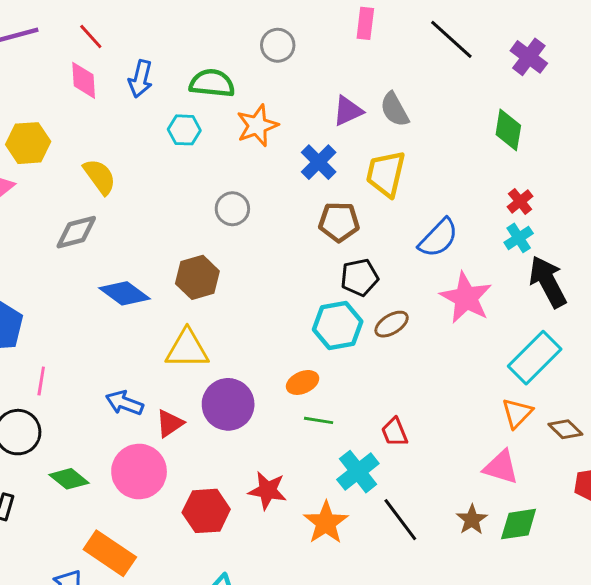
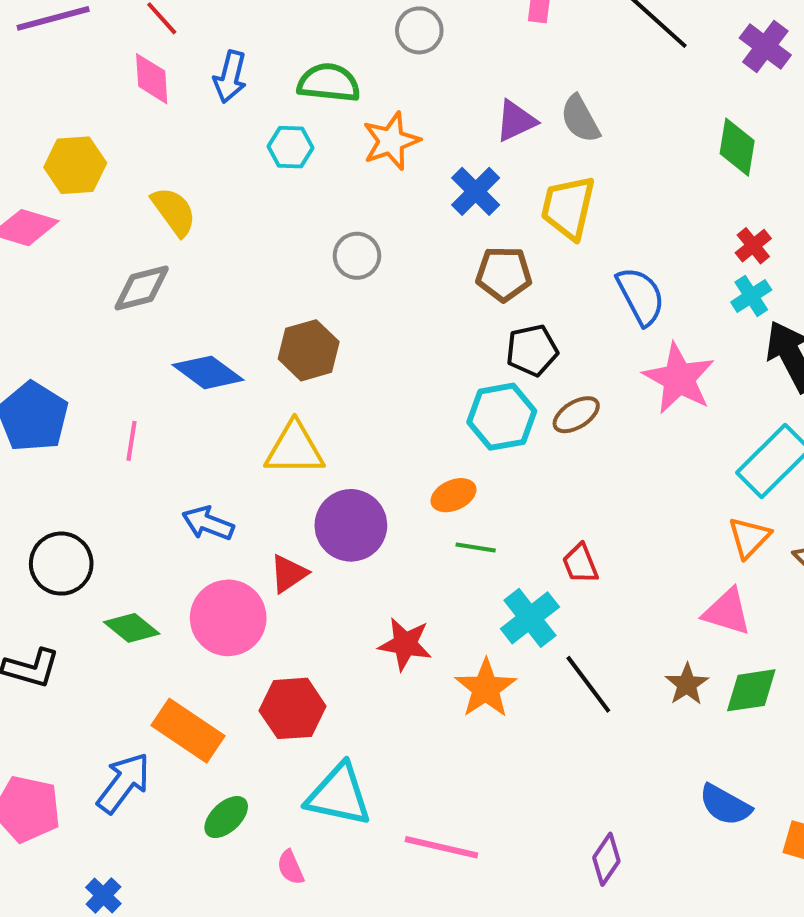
blue semicircle: (438, 238) -> (641, 296), turned -72
pink line: (41, 381) -> (132, 441), moved
red triangle: (170, 423) -> (289, 574), moved
red hexagon: (206, 511) -> (293, 708), moved

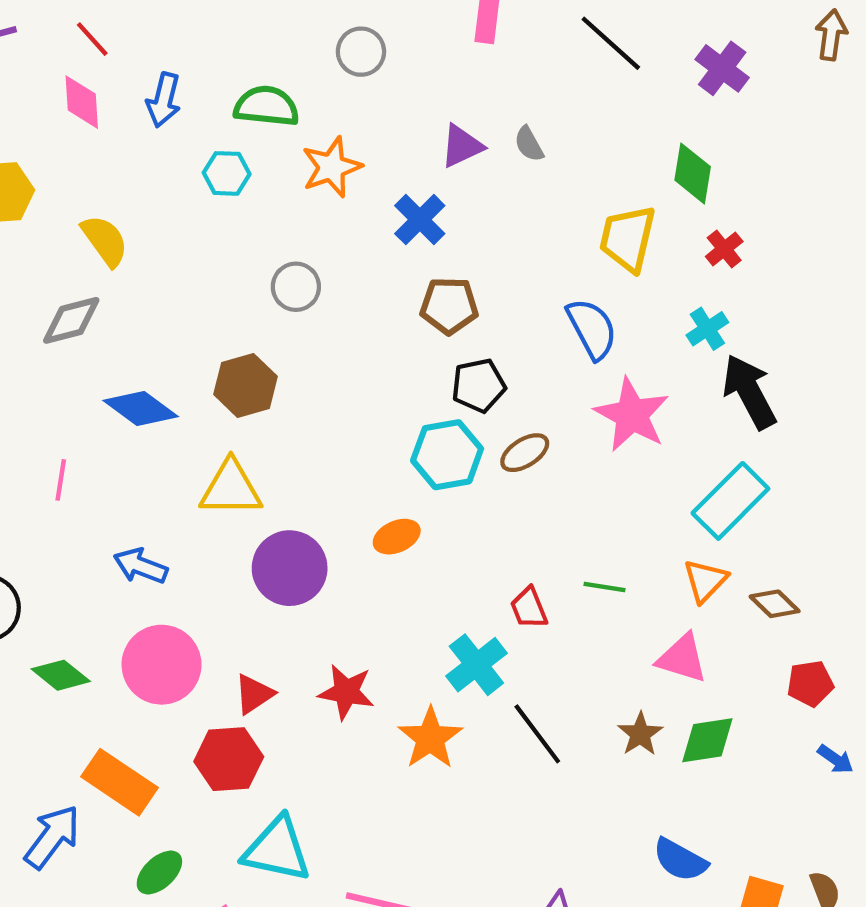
gray semicircle: (580, 119) -> (529, 144), size x0.7
yellow trapezoid: (568, 207) -> (628, 238), moved
red cross: (753, 246) -> (724, 249), moved
green line: (476, 547) -> (604, 587), moved
red triangle: (289, 574) -> (254, 694), moved

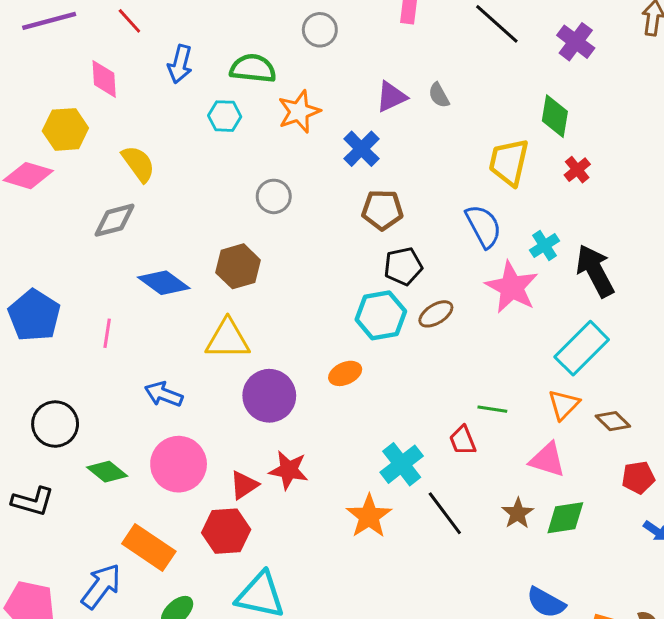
pink diamond: (82, 102) -> (104, 79), moved
cyan cross: (707, 329) -> (544, 246), moved
red trapezoid: (529, 608) -> (463, 440), moved
red star: (346, 692) -> (289, 470), moved

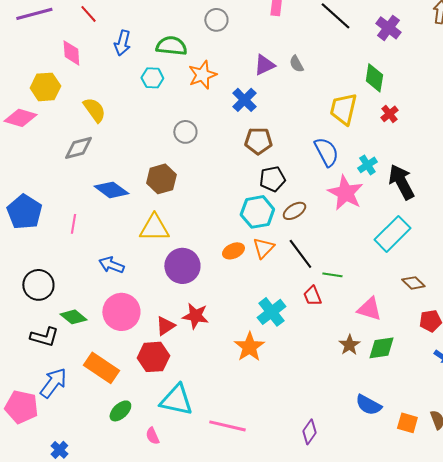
orange triangle: (564, 405) -> (263, 248), moved
black L-shape: (33, 501) -> (44, 337), moved
black line: (445, 513) -> (300, 254), moved
blue arrow: (101, 586) -> (53, 383), moved

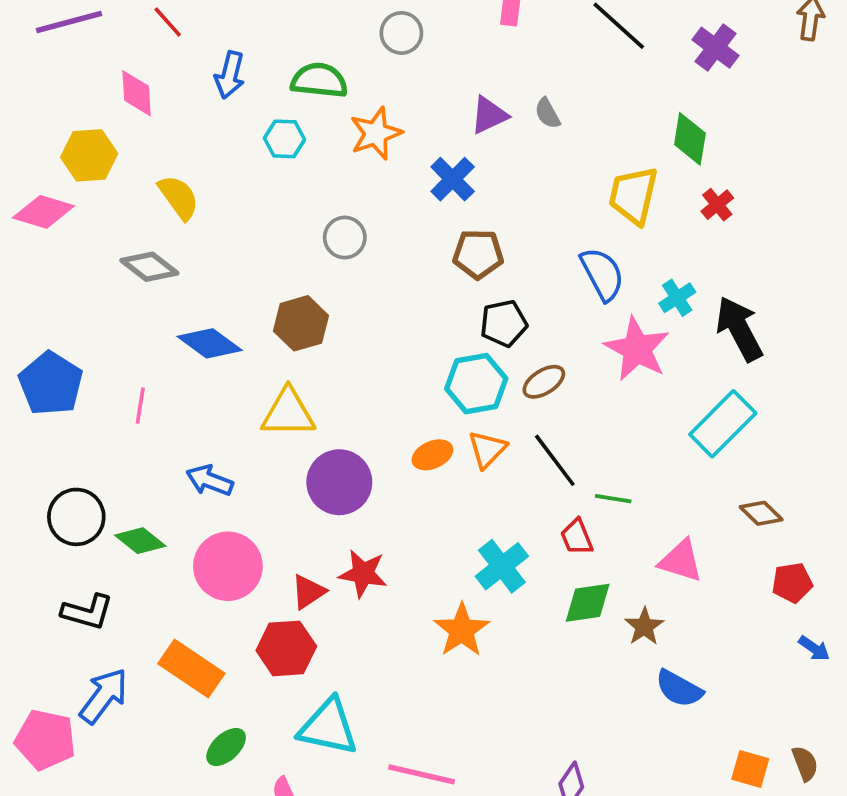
gray diamond: (78, 148) -> (149, 267), turned 52
green diamond: (73, 317) -> (140, 541), moved
green diamond: (381, 348) -> (588, 603), moved
blue semicircle: (368, 405) -> (679, 689), moved

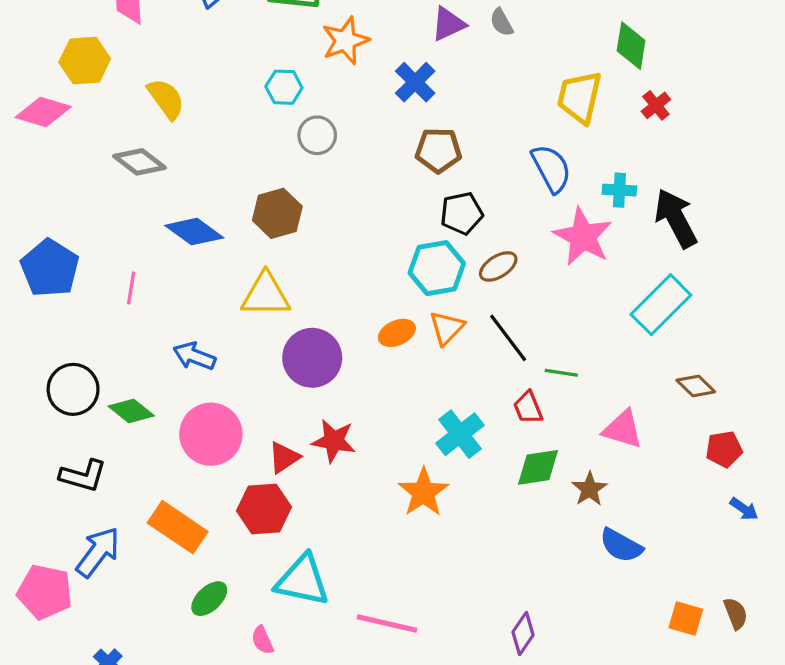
cyan hexagon: (285, 139) -> (284, 87), moved
cyan cross: (677, 298) -> (619, 190), turned 36

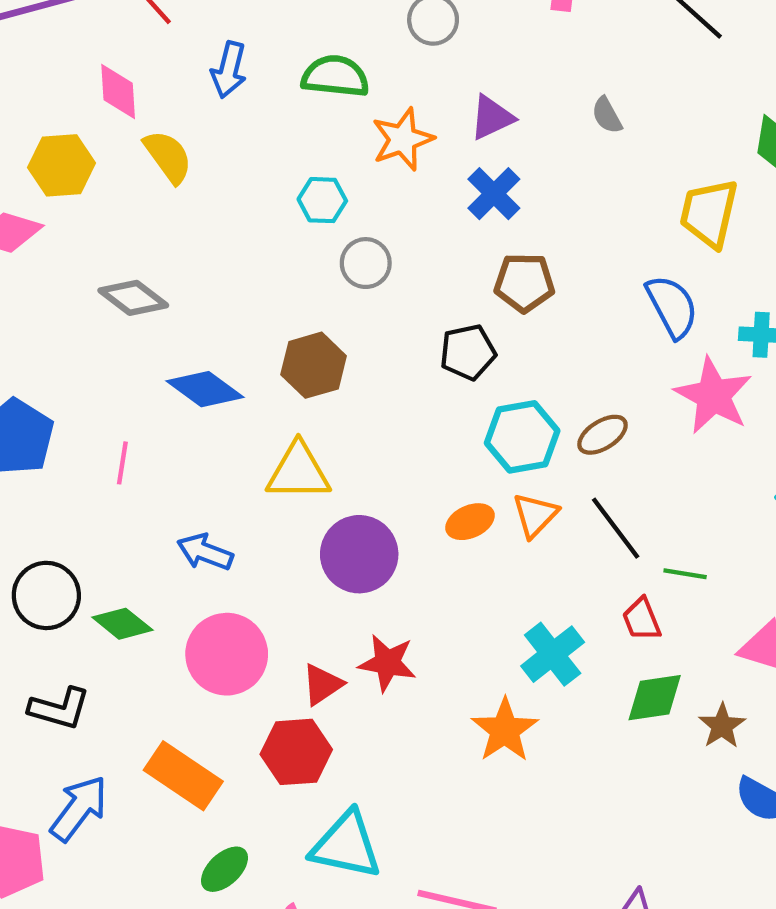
purple triangle: (448, 24) -> (492, 118), moved
yellow semicircle: (166, 99) -> (168, 157), moved
black pentagon: (462, 213) -> (468, 352), moved

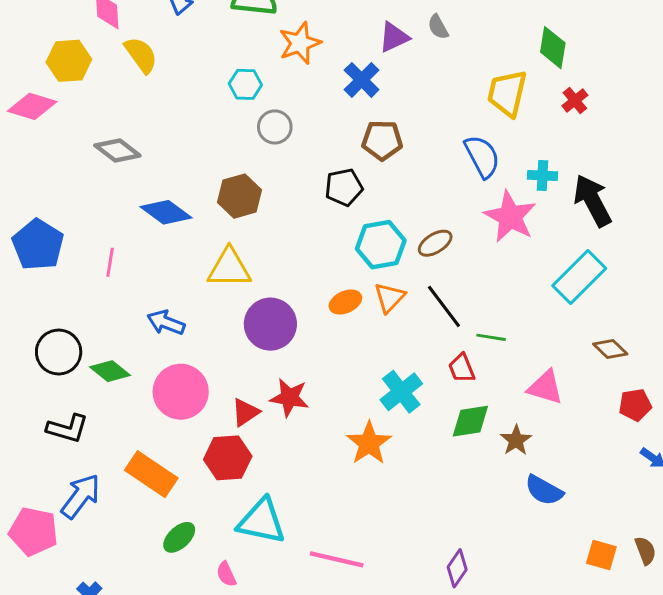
purple triangle: (492, 118) -> (394, 37), moved

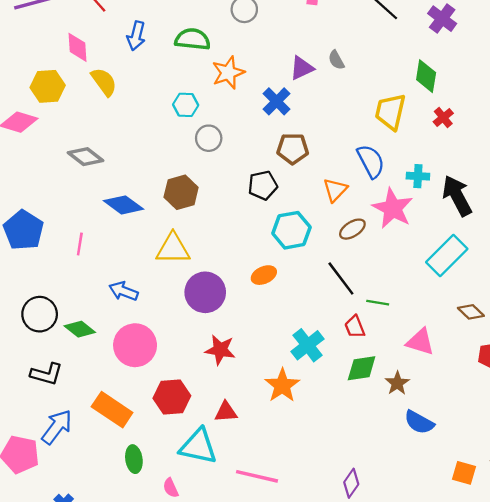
brown ellipse: (435, 243) -> (352, 229), moved
orange triangle: (390, 298) -> (335, 190), moved
red triangle: (245, 412) -> (226, 412), moved, turned 30
green ellipse: (179, 537) -> (134, 459), turned -55

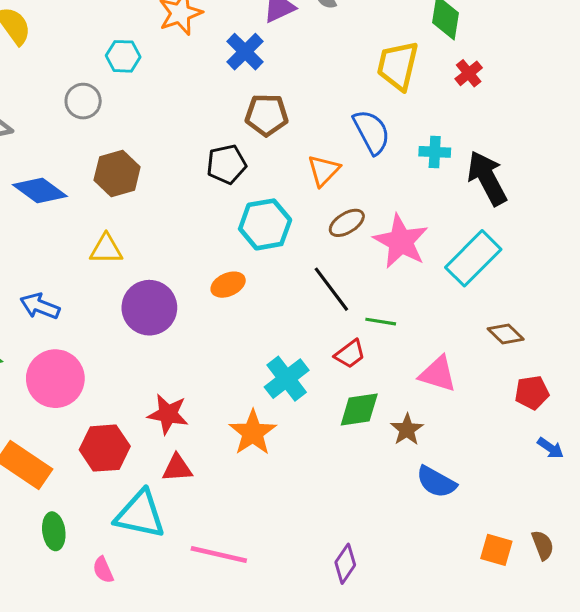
gray circle: (209, 138) -> (83, 101), moved
pink star: (393, 208) -> (401, 241), moved
yellow triangle: (173, 249) -> (106, 249), size x0.7
red trapezoid: (355, 327) -> (350, 354), turned -105
red star: (220, 350) -> (168, 414), moved

